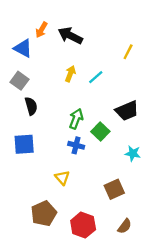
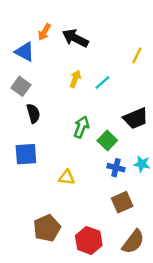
blue cross: (76, 145) -> (116, 168), moved
yellow triangle: (62, 178) -> (67, 178), moved, turned -42
brown semicircle: (125, 226) -> (133, 242), size x1.5

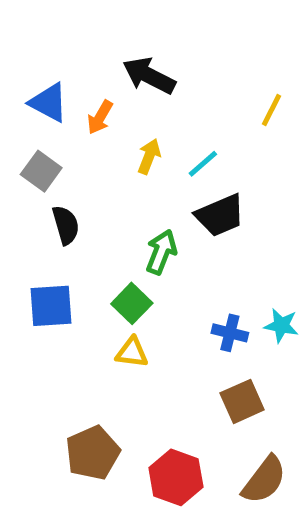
orange arrow: (44, 32) -> (100, 117), moved
black trapezoid: (136, 118) -> (220, 215), moved
green square: (107, 141) -> (132, 303), moved

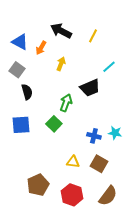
yellow line: (271, 110) -> (93, 36), moved
cyan line: (203, 164) -> (109, 67), moved
yellow triangle: (132, 352) -> (73, 162), moved
brown square: (242, 401) -> (99, 164), turned -36

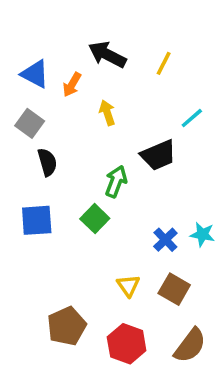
yellow arrow: (61, 64) -> (107, 113), turned -40
blue cross: (94, 136) -> (165, 240), turned 32
yellow triangle: (73, 162) -> (128, 286), turned 48

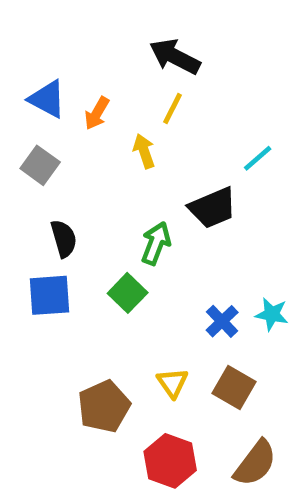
black arrow: (107, 55) -> (175, 57), moved
yellow line: (164, 63) -> (172, 109), moved
black semicircle: (47, 162) -> (64, 239), moved
brown pentagon: (67, 326) -> (104, 406), moved

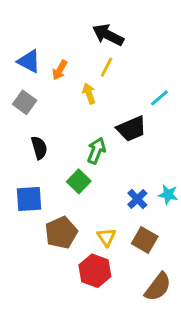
blue square: (50, 295) -> (29, 199), moved
brown pentagon: (104, 406) -> (61, 233), moved
red hexagon: (170, 461) -> (95, 271), moved

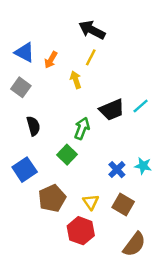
cyan line: (159, 98) -> (141, 106), moved
blue square: (29, 199) -> (25, 170), turned -30

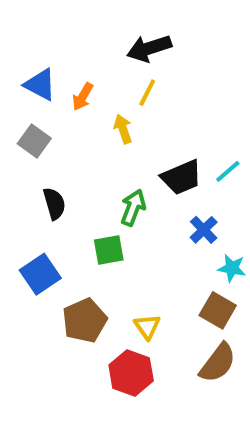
black arrow: (92, 30) -> (149, 48), turned -45
green square: (67, 155) -> (109, 250), turned 36
blue cross: (117, 170) -> (204, 230), moved
brown square: (123, 204) -> (218, 310), moved
brown semicircle: (134, 244) -> (218, 363), moved

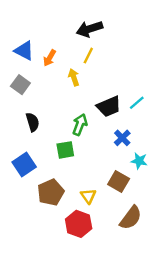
brown square: (218, 310) -> (119, 181), moved

